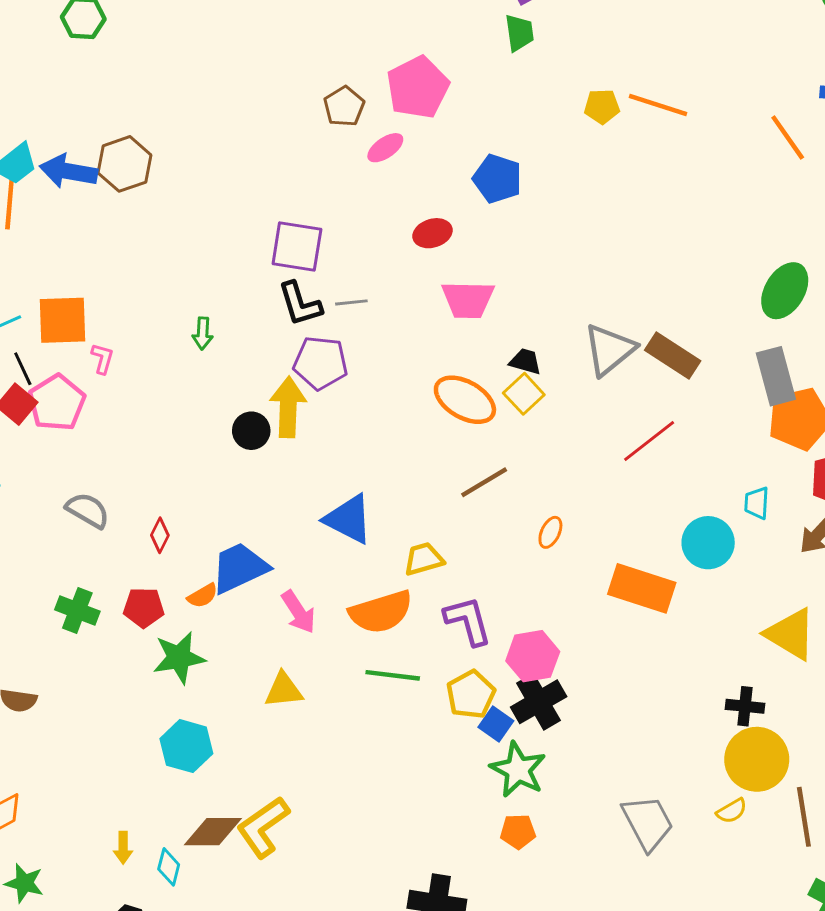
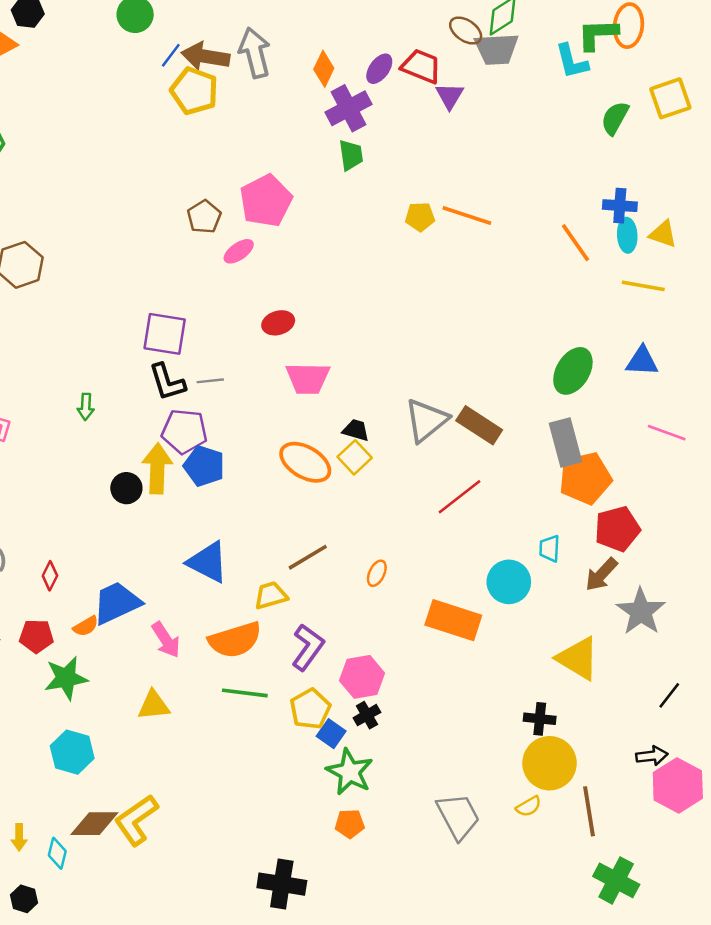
blue pentagon: (497, 179) -> (204, 466), moved
brown line: (484, 482) -> (308, 557), moved
purple L-shape: (468, 621) -> (308, 647), turned 51
black cross: (539, 702) -> (367, 715), size x0.6

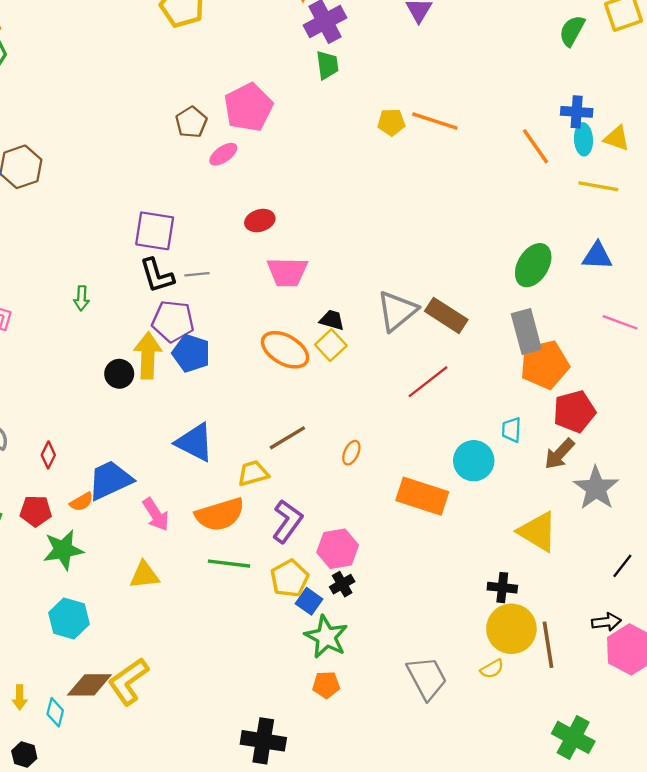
brown line: (589, 811) -> (548, 645), moved

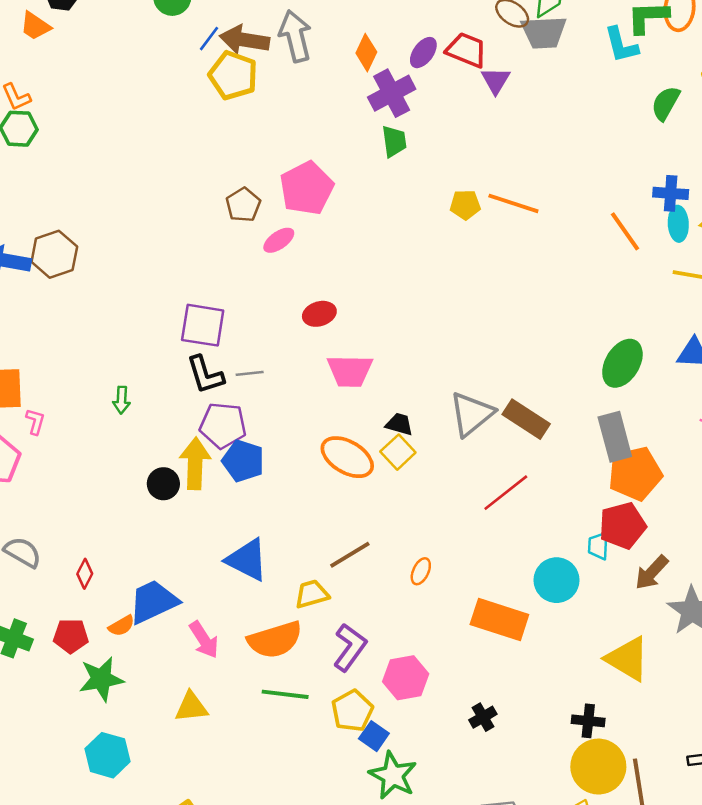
red pentagon: (574, 412) -> (622, 526), moved
black cross: (342, 584) -> (483, 717), moved

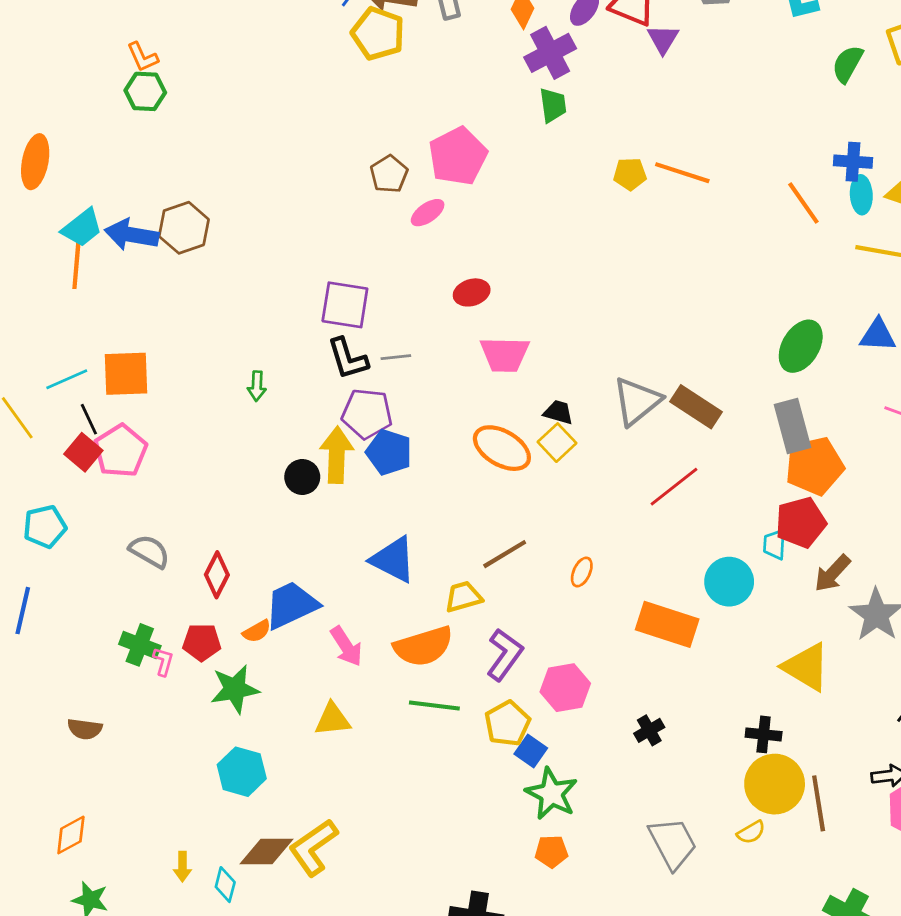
pink L-shape: (35, 422) -> (163, 661), moved
red diamond: (85, 574) -> (217, 575), size x1.4

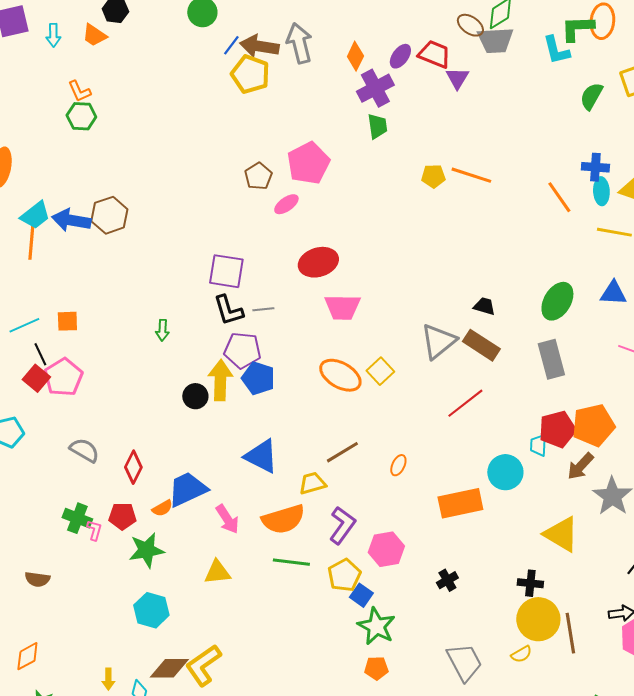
red ellipse: (472, 292) -> (318, 262), size x1.5
orange square: (126, 374) -> (67, 321), size x0.6
black trapezoid: (558, 412) -> (484, 306), moved
orange pentagon: (814, 466) -> (593, 425), moved
orange rectangle: (667, 624) -> (460, 503), turned -30

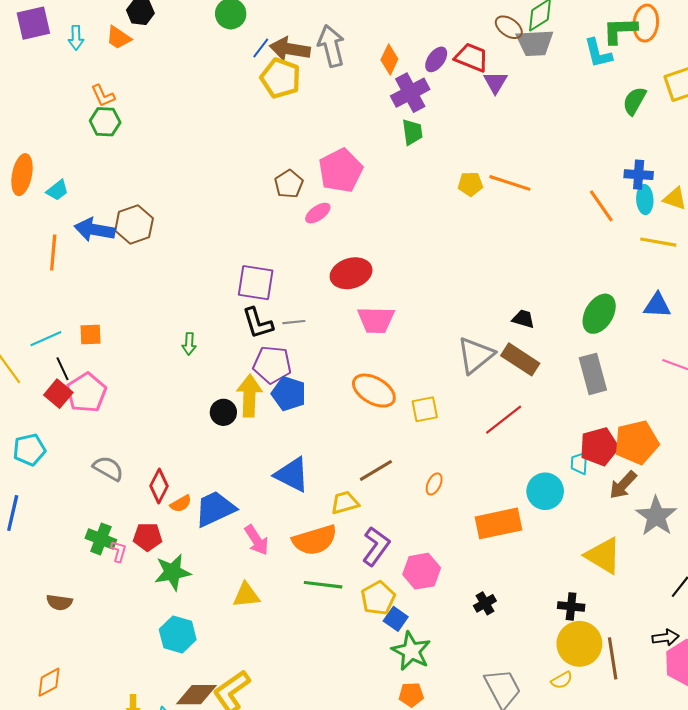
cyan trapezoid: (35, 215) -> (57, 190), moved, size x0.7
yellow square: (380, 371) -> (425, 409), moved, turned 32
orange semicircle: (162, 508) -> (181, 504), moved

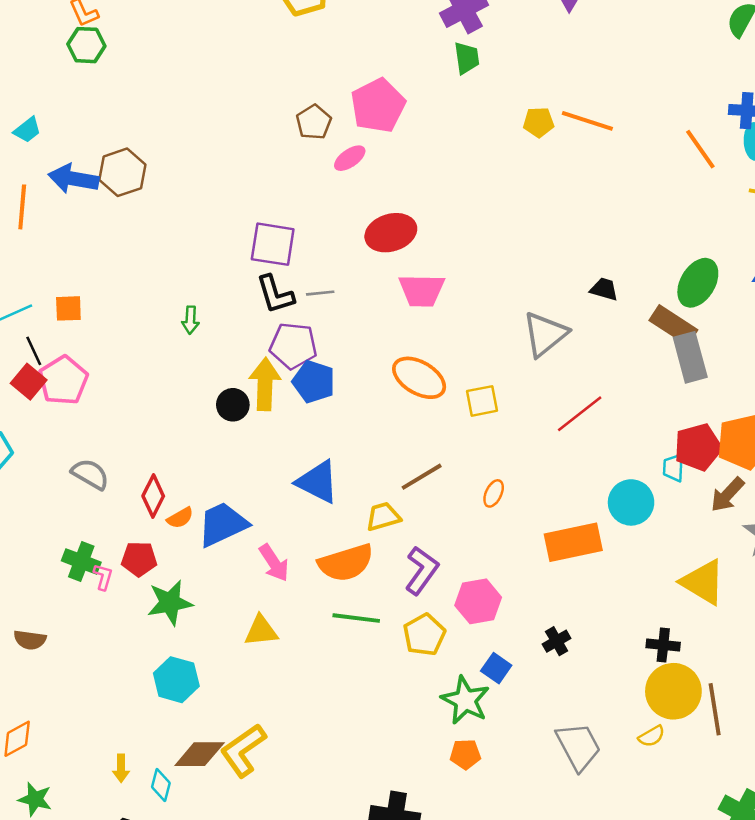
brown rectangle: (520, 359) -> (673, 325), moved
blue square: (396, 619) -> (496, 668), moved

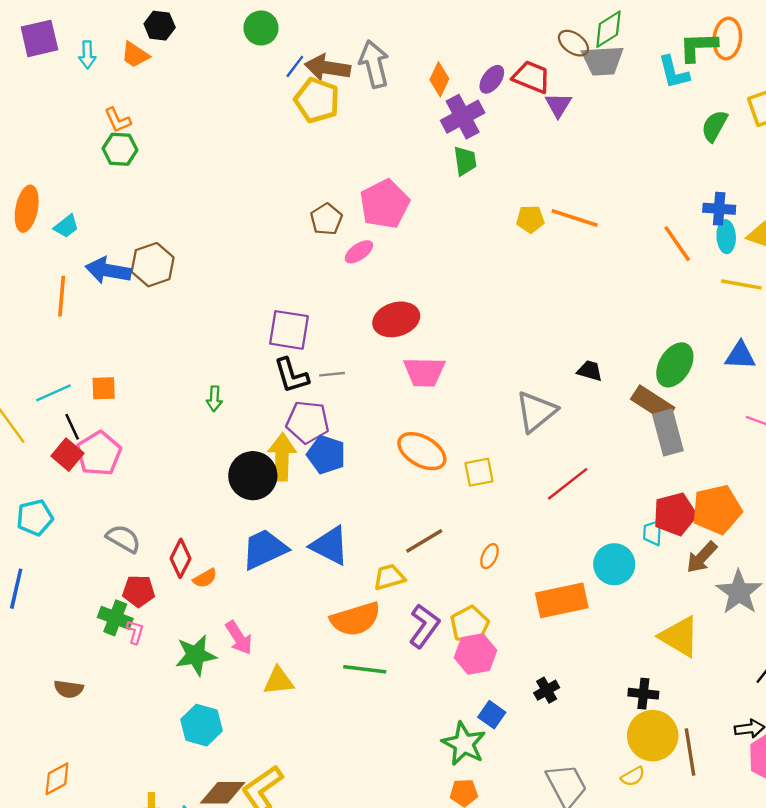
black circle: (233, 405) -> (253, 476), size x1.6
blue trapezoid: (223, 524) -> (264, 549), moved
red pentagon: (139, 559) -> (139, 591), moved
pink arrow: (274, 563) -> (239, 638), moved
yellow pentagon: (424, 635) -> (470, 625), moved

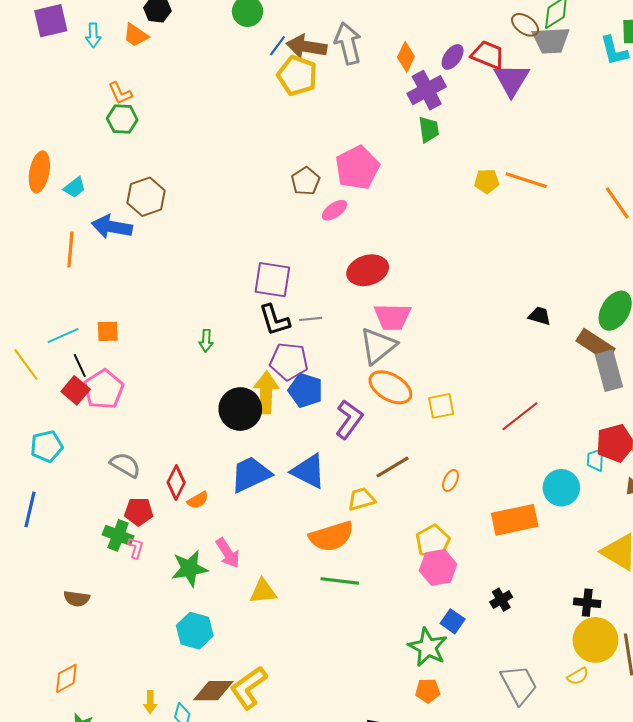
purple triangle: (558, 105) -> (512, 80), size x1.5
brown hexagon: (153, 265) -> (146, 197), moved
gray triangle: (536, 412) -> (378, 346), moved
purple L-shape: (424, 626) -> (349, 419), moved

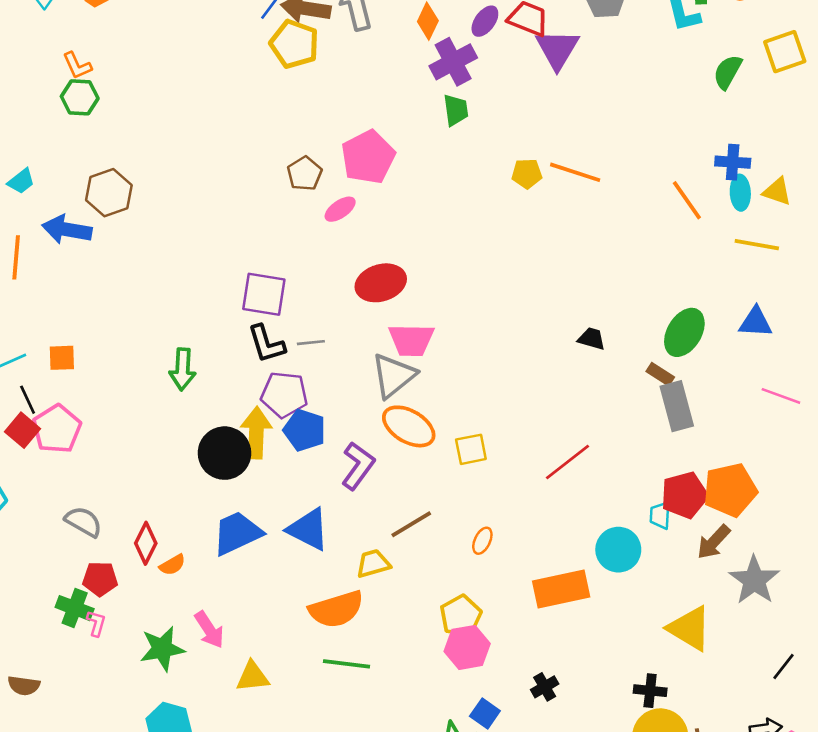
green arrow: (206, 341) -> (183, 369), size x1.5
brown rectangle: (595, 345) -> (660, 374), size x0.6

